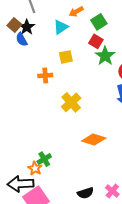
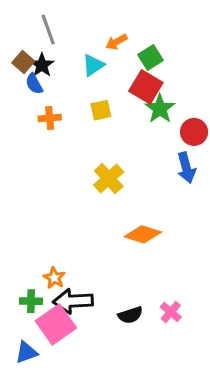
red square: (96, 41) -> (146, 87), size x1.5
orange cross: (45, 76) -> (50, 118), moved
green cross: (44, 159) -> (31, 301), moved, turned 32
black arrow: (21, 184) -> (73, 301), moved

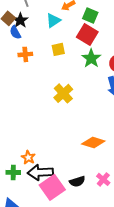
green square: (151, 57) -> (90, 15), turned -35
green star: (160, 109) -> (91, 58), moved
orange diamond: (143, 234) -> (93, 142), moved
pink square: (56, 324) -> (52, 187), moved

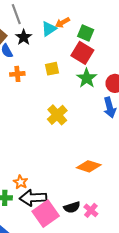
black star: (20, 20) -> (24, 37), moved
cyan triangle: (53, 20) -> (49, 29), moved
pink cross: (103, 179) -> (91, 210), moved

